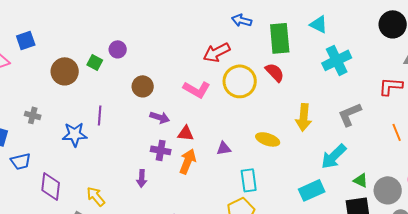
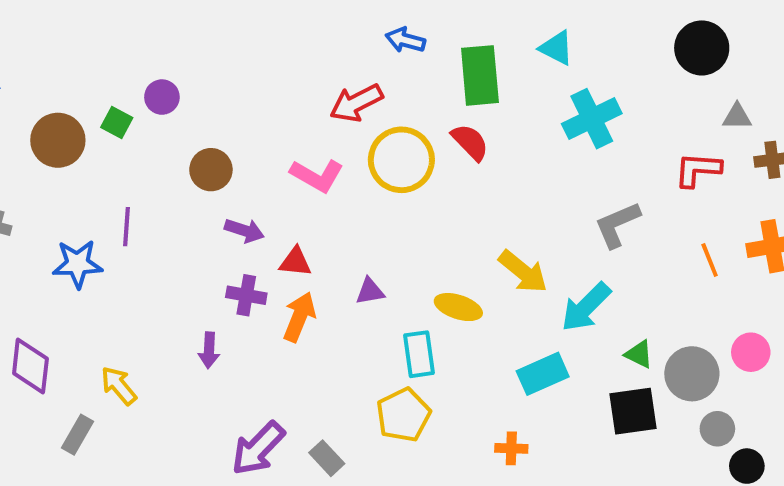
yellow arrow: (304, 117) -> (523, 272), moved, turned -56
yellow ellipse: (268, 139) -> (458, 307), moved

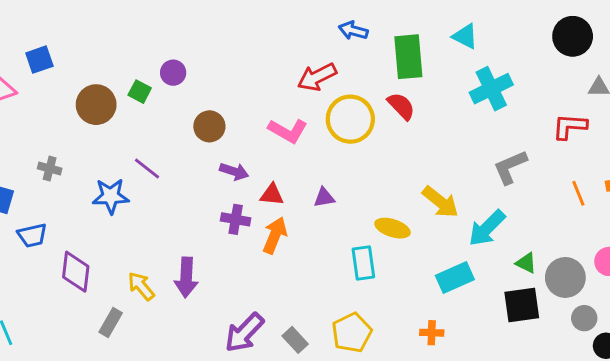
purple line: (127, 227) -> (147, 169), turned -56
purple triangle: (370, 291) -> (324, 198), moved
purple arrow: (209, 350) -> (186, 277), moved, size x1.5
yellow pentagon: (403, 415) -> (352, 333), moved

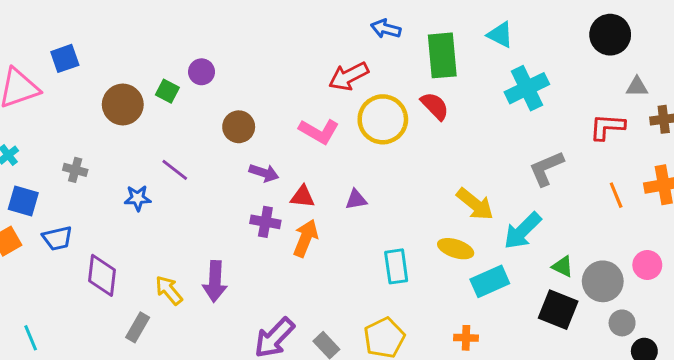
blue star: (111, 196) -> (138, 198), size x0.7
yellow ellipse: (392, 228) -> (456, 249), moved
black square: (522, 305) -> (558, 310), turned 30

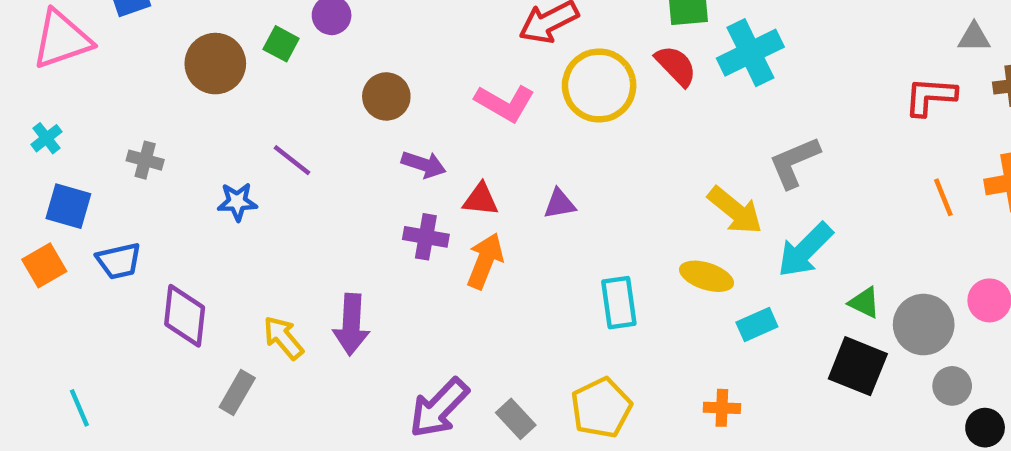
cyan cross: (527, 88) -> (750, 53), moved
gray L-shape: (546, 168) -> (794, 162), moved
cyan rectangle: (490, 281) -> (757, 325), size x0.7

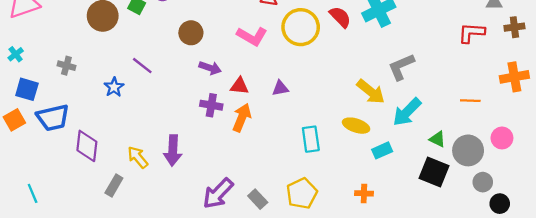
orange line: (943, 197) -> (470, 101), moved, turned -66
blue star: (237, 202) -> (114, 87), turned -30
blue trapezoid: (119, 261) -> (53, 118), size x1.4

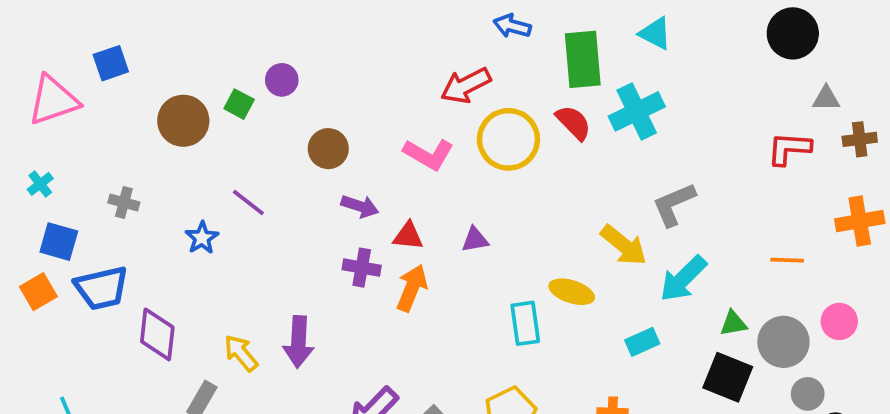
yellow ellipse: (356, 126) -> (572, 292), moved
green triangle: (438, 139) -> (733, 323), turned -36

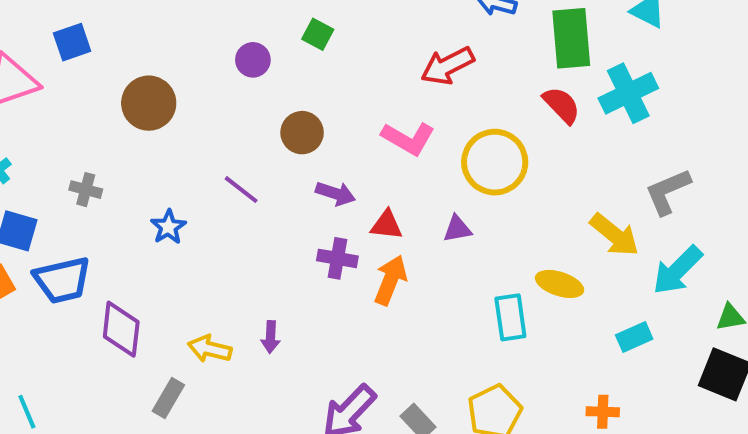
green square: (239, 104) -> (318, 34), moved
yellow circle: (508, 139) -> (495, 162), moved
purple line: (248, 203) -> (241, 190), moved
purple arrow: (298, 342) -> (271, 337), size x0.6
yellow arrow: (241, 353) -> (210, 349), turned -36

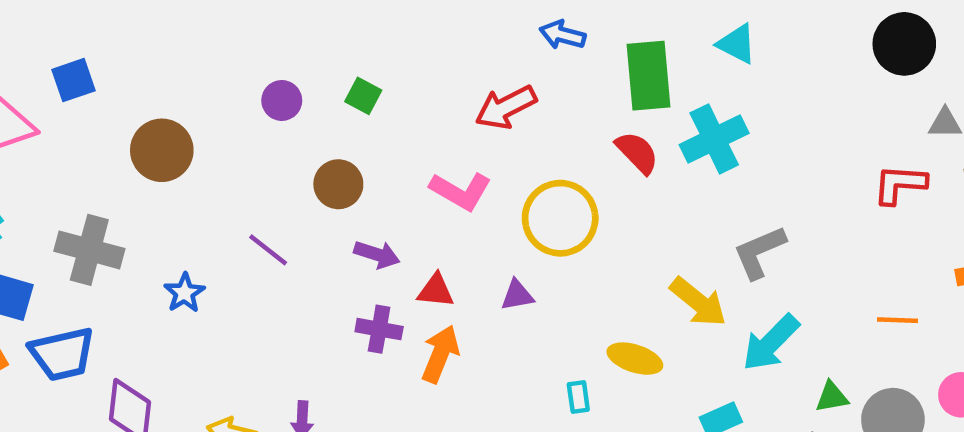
green square: (318, 34) -> (363, 96), moved
gray cross: (86, 190) -> (89, 250), size x1.8
cyan rectangle: (510, 317) -> (578, 397), size x0.6

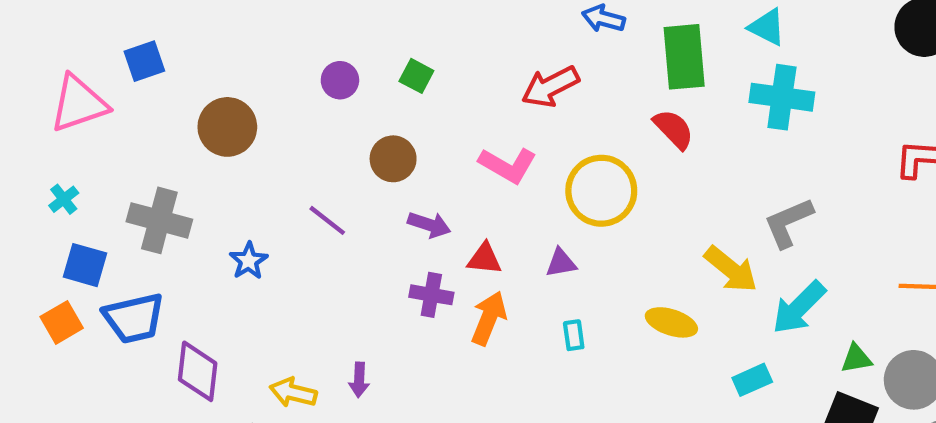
cyan cross: (714, 139) -> (782, 97), moved, turned 34
cyan rectangle: (578, 397) -> (574, 335), moved

